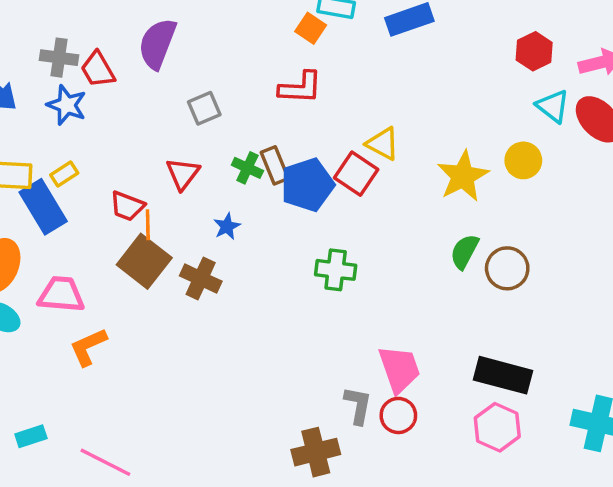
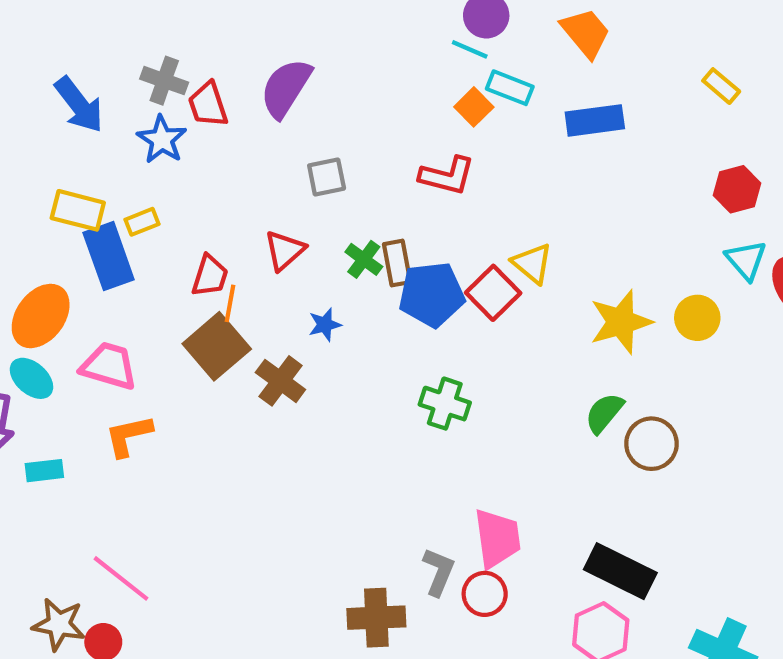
red trapezoid: (127, 206) -> (210, 276), turned -105
cyan rectangle: (31, 436) -> (44, 471), moved

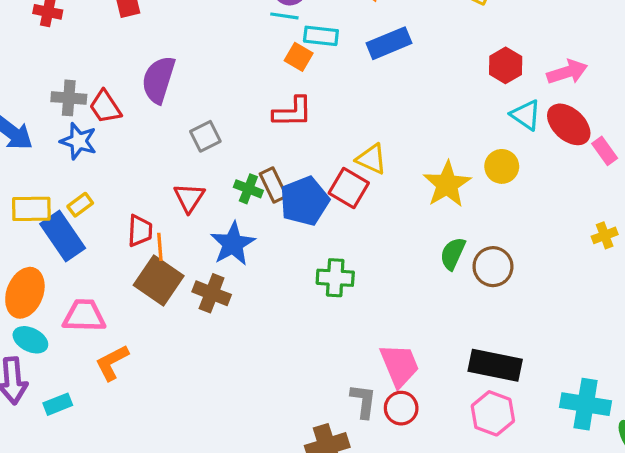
blue star: (325, 325) -> (233, 244), size x1.8

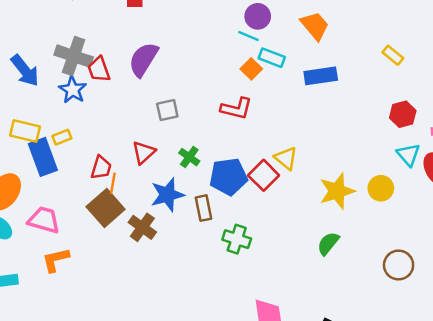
gray cross: (69, 98) -> (74, 56), size x1.4
brown rectangle: (273, 185) -> (204, 208), moved
brown circle: (493, 267) -> (399, 265), moved

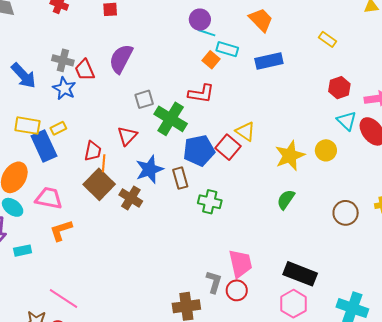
purple circle: (258, 16) -> (200, 20), moved
gray cross: (74, 56) -> (63, 60), size x0.7
green cross: (189, 157) -> (171, 119), moved, size x1.8

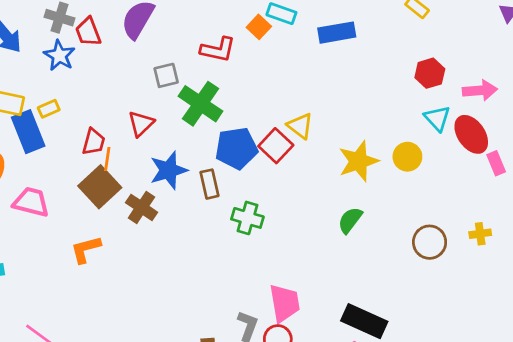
red L-shape: (201, 94) -> (218, 50), moved
orange L-shape: (61, 230) -> (86, 249), moved

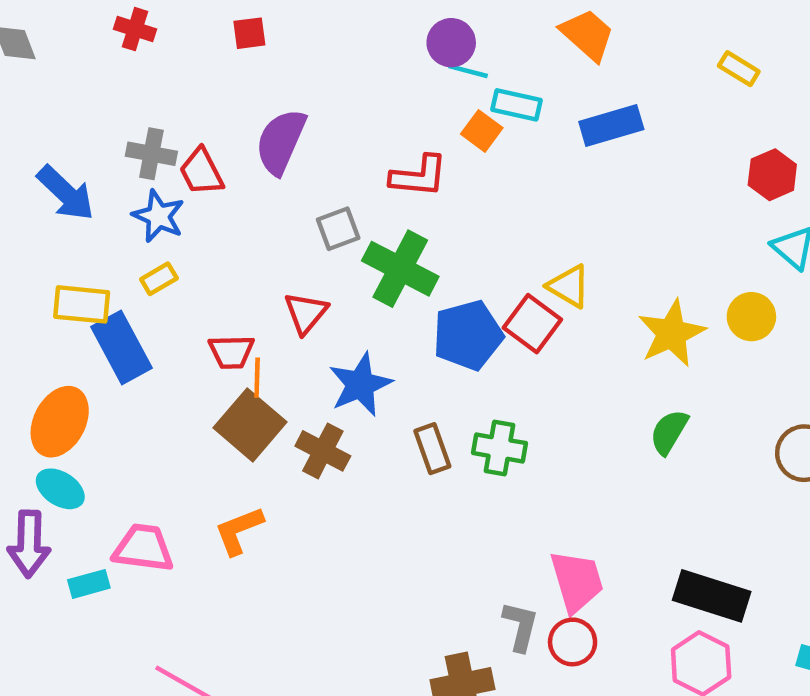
yellow rectangle: (49, 109) -> (159, 279), moved
red trapezoid: (94, 142) -> (231, 352), turned 80
brown rectangle: (209, 184) -> (432, 449), moved
pink trapezoid: (31, 202) -> (143, 548), moved

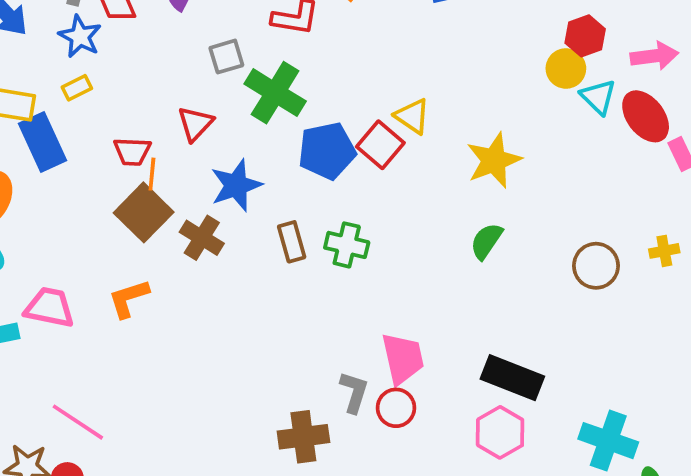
yellow circle: (751, 317) -> (566, 68), moved

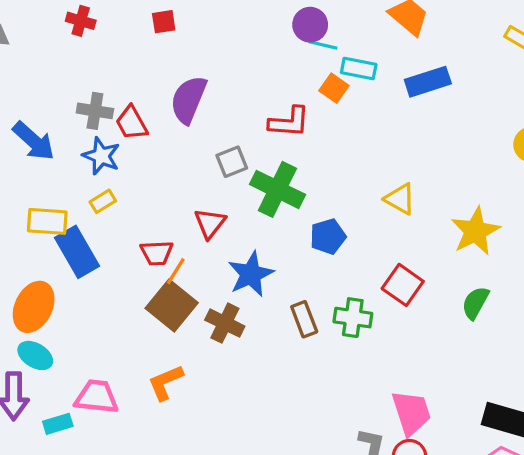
red square: (380, 145) -> (403, 285), moved
blue pentagon: (327, 151) -> (328, 236), size x0.7
orange line: (152, 174) -> (176, 271), turned 32

